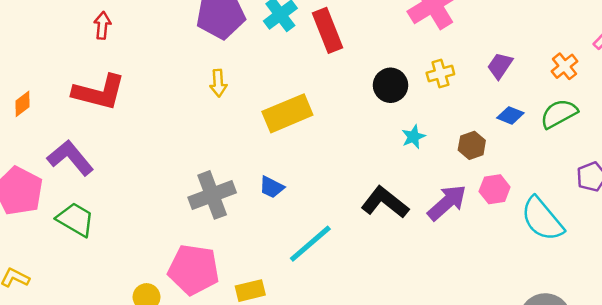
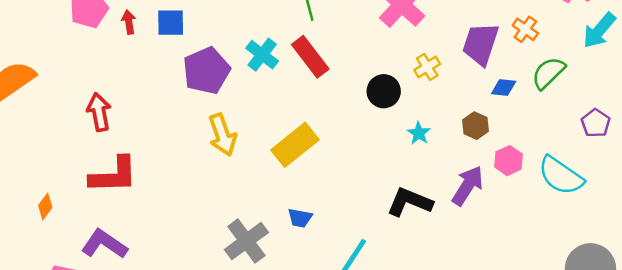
red arrow: (102, 25) -> (99, 112), size x1.4
purple trapezoid: (500, 66) -> (481, 44), size x1.6
orange cross: (565, 66) -> (525, 29), moved
yellow arrow: (218, 83) -> (222, 135), size x1.6

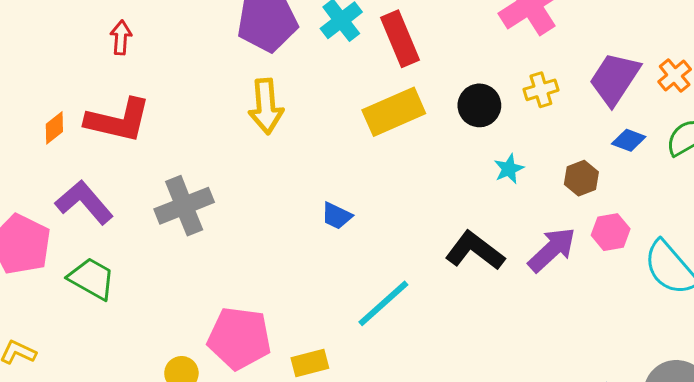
red arrow: (99, 112) -> (121, 38), size x0.7
yellow rectangle: (295, 145) -> (394, 112), moved
orange diamond: (45, 206) -> (54, 128), moved
blue trapezoid: (300, 218) -> (337, 216), moved
gray cross: (246, 241) -> (184, 206), moved

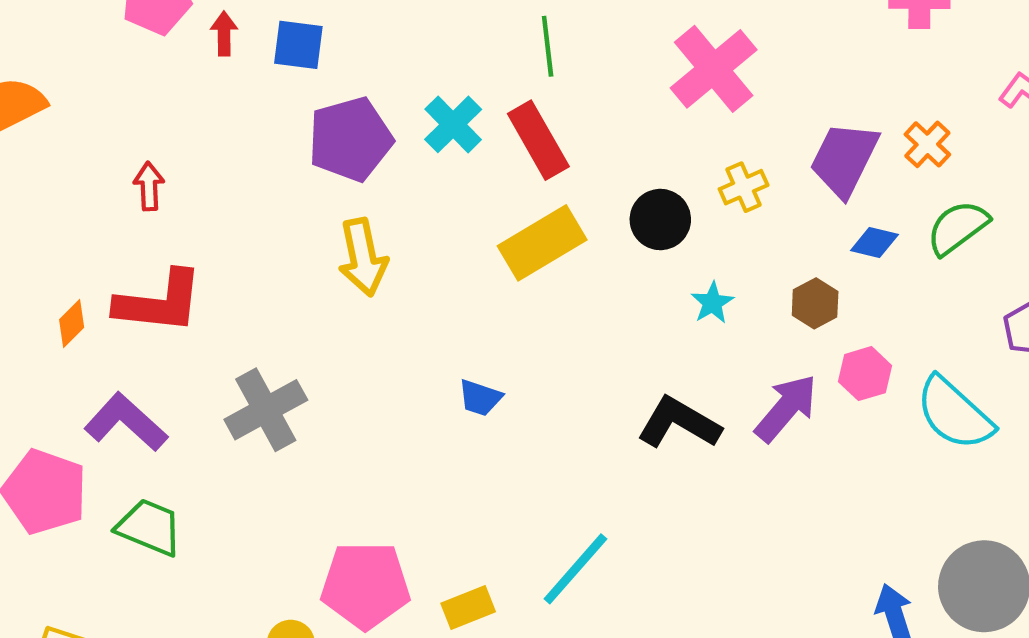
cyan line: (383, 303) -> (575, 569), moved

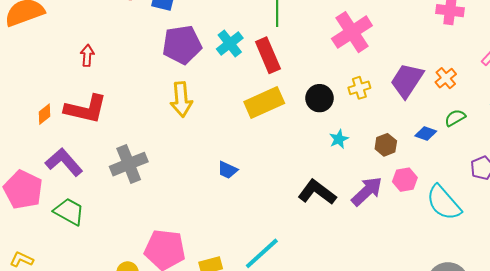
green semicircle: (958, 228) -> (455, 118), size x0.7
blue diamond: (874, 242) -> (426, 134), moved

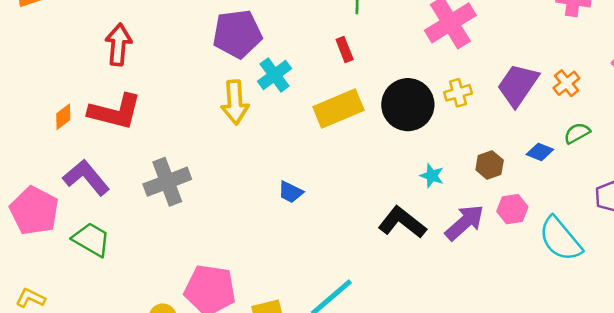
cyan cross: (230, 43) -> (275, 75), moved
red arrow: (87, 55) -> (118, 45), size x1.5
red rectangle: (268, 55) -> (345, 50), size x0.6
black circle: (319, 98) -> (408, 105), size x1.5
cyan star: (339, 139) -> (432, 176), moved, turned -30

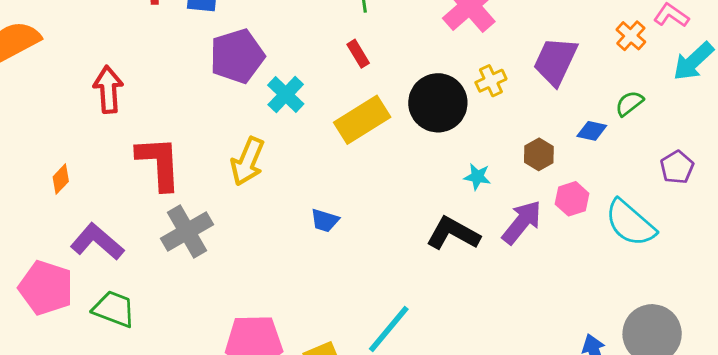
orange cross: (566, 83) -> (631, 36), moved
yellow arrow: (235, 102) -> (248, 161), moved, turned 36
red L-shape: (115, 112) -> (159, 163), moved, turned -98

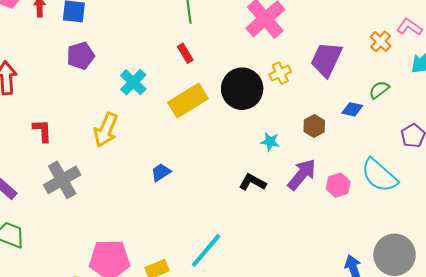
purple pentagon: (237, 56) -> (81, 56), moved, size x0.7
red L-shape: (159, 163) -> (42, 131), size x0.6
pink hexagon: (572, 199) -> (338, 185), moved
blue trapezoid: (325, 220) -> (161, 172), turned 130
black L-shape: (453, 233) -> (253, 182), size x0.7

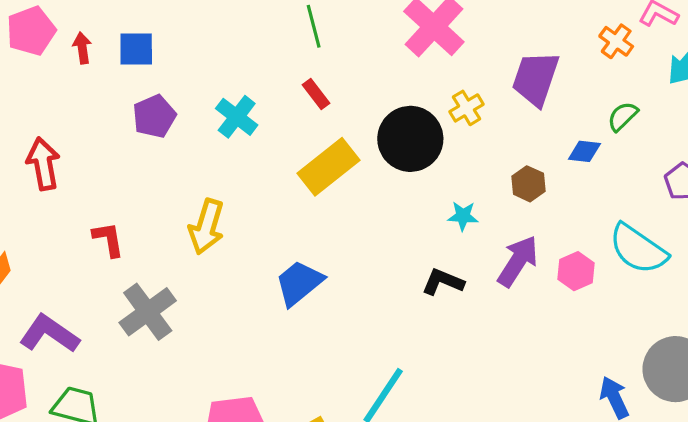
cyan cross: (133, 82) -> (237, 117), moved
blue trapezoid: (161, 172) -> (299, 283), size x1.6

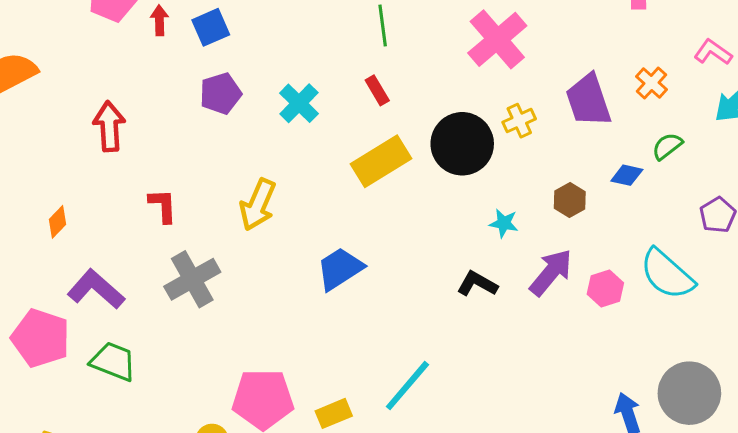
orange cross: (616, 41) -> (651, 83), moved
blue square: (136, 49) -> (211, 27), turned -30
purple trapezoid: (536, 79) -> (588, 100), turned -44

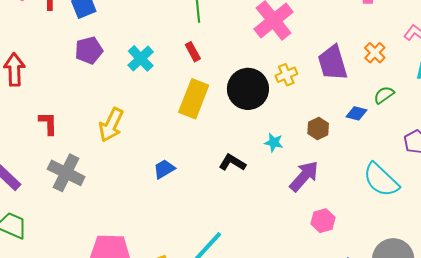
yellow rectangle: (381, 161) -> (194, 99), turned -39
blue trapezoid: (340, 269) -> (164, 169), size x0.7
gray cross: (192, 279) -> (66, 173), turned -36
black L-shape: (477, 284) -> (232, 163), moved
pink hexagon: (605, 288) -> (323, 221), moved

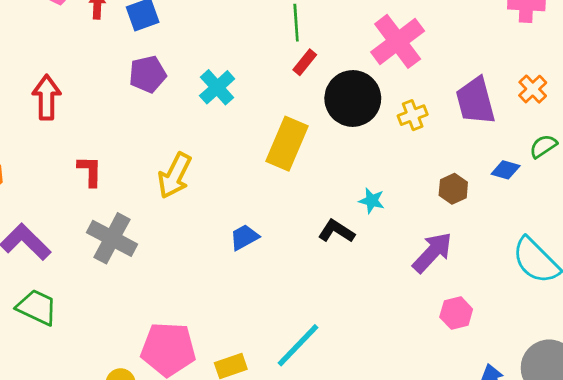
red rectangle: (193, 52) -> (305, 62), moved, turned 66
black circle: (248, 89) -> (353, 98), moved
cyan star: (274, 142) -> (372, 201), moved

